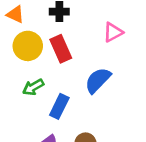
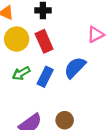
pink triangle: (113, 32) -> (95, 34), moved
blue rectangle: (59, 106) -> (45, 77), moved

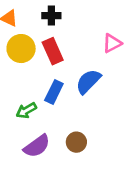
green arrow: (21, 73) -> (26, 110), moved

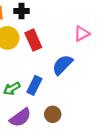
black cross: (51, 16) -> (21, 11), moved
blue rectangle: (54, 92) -> (34, 85), moved

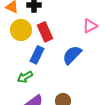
blue rectangle: (34, 85) -> (37, 55), moved

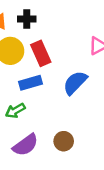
blue rectangle: (37, 55) -> (31, 83), turned 48

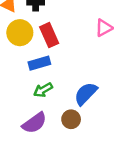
blue semicircle: (75, 83) -> (86, 94), moved
green arrow: (15, 111) -> (43, 90), moved

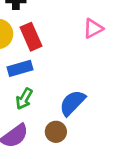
green arrow: (43, 90) -> (24, 99), turned -30

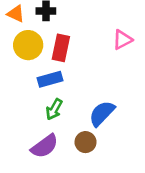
red rectangle: (31, 37) -> (61, 48), turned 36

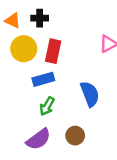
blue semicircle: (102, 113) -> (90, 94), moved, turned 115

